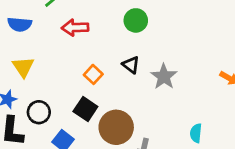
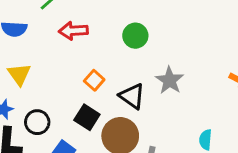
green circle: (136, 20) -> (135, 36), moved
black triangle: (131, 65) -> (132, 96), moved, size x1.4

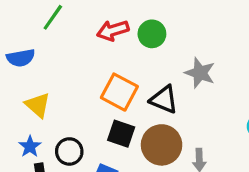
red arrow: (73, 31) -> (113, 30), moved
orange square: (94, 80) -> (119, 92), size x1.6

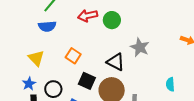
blue semicircle: (21, 58) -> (47, 26), moved
orange square: (119, 92) -> (73, 56), moved, size x0.7

